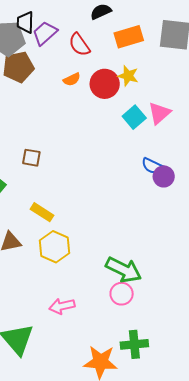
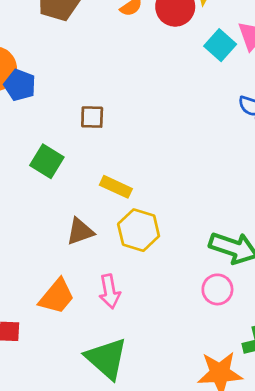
pink circle: (122, 294) -> (217, 289), moved
pink arrow: (62, 306) -> (110, 291), moved, turned -80

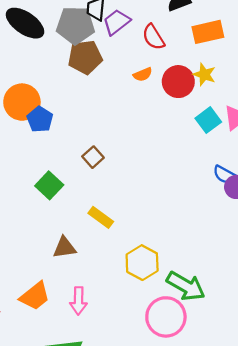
brown square: (92, 117) -> (93, 157), turned 35
yellow hexagon: (139, 230) -> (142, 263), moved
pink circle: (217, 289) -> (166, 317), size x1.6

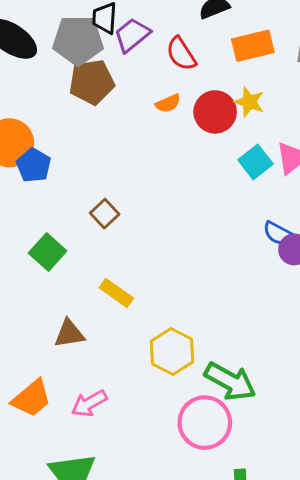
pink arrow: (79, 301) -> (89, 404), turned 60

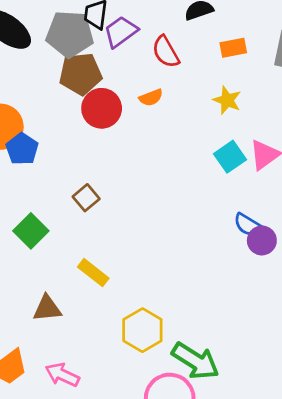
orange rectangle: (253, 46) -> (233, 48), size x0.7
red circle: (215, 112) -> (102, 108), moved
pink arrow: (89, 404) -> (62, 375), turned 52

